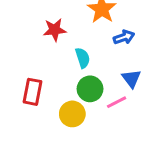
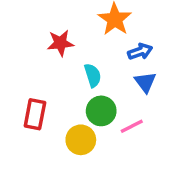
blue triangle: (131, 79) -> (145, 82), moved

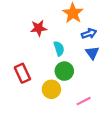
red rectangle: (35, 114) -> (22, 73), turned -36
pink line: (132, 126) -> (84, 101), moved

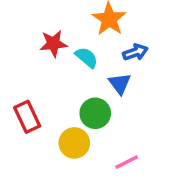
cyan semicircle: (59, 49) -> (86, 57), moved, turned -32
blue triangle: (92, 53) -> (120, 84), moved

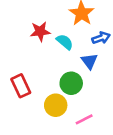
pink line: (127, 162) -> (84, 119), moved

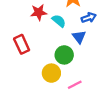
red rectangle: (21, 86) -> (22, 44), moved

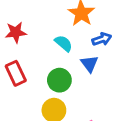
red star: (39, 12) -> (16, 32), moved
green circle: (64, 55) -> (59, 80), moved

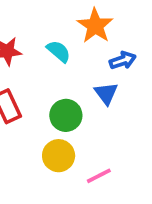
cyan semicircle: (64, 43) -> (59, 51), moved

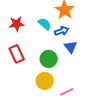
blue arrow: (123, 60) -> (62, 31), moved

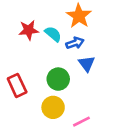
red star: (17, 24) -> (29, 30), moved
red rectangle: (17, 54) -> (17, 85), moved

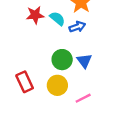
blue triangle: (87, 64) -> (84, 61), moved
red rectangle: (17, 85) -> (25, 82), moved

